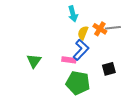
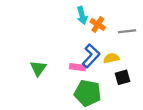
orange cross: (100, 29) -> (98, 24), moved
yellow semicircle: (83, 33) -> (111, 58), moved, turned 56

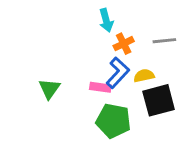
orange cross: (98, 24) -> (124, 44), moved, turned 32
black square: (122, 77) -> (159, 100), size x1.6

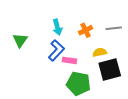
cyan arrow: (106, 20) -> (57, 27), moved
blue L-shape: (118, 73) -> (56, 50), moved
green triangle: (49, 89) -> (20, 40), moved

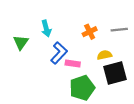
cyan arrow: (57, 27) -> (46, 29), moved
green pentagon: (78, 84) -> (82, 88), turned -30

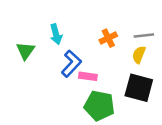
yellow semicircle: (104, 55) -> (139, 55), moved, turned -56
black square: (115, 73) -> (139, 88), turned 30
green pentagon: (82, 88) -> (99, 106), turned 30

